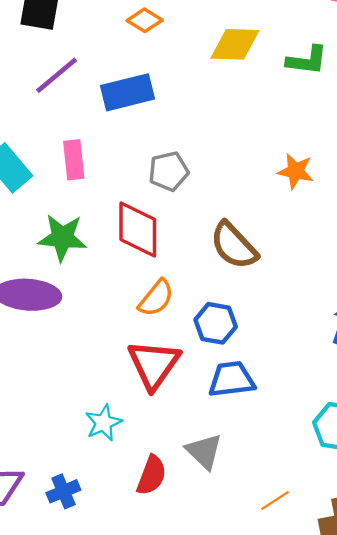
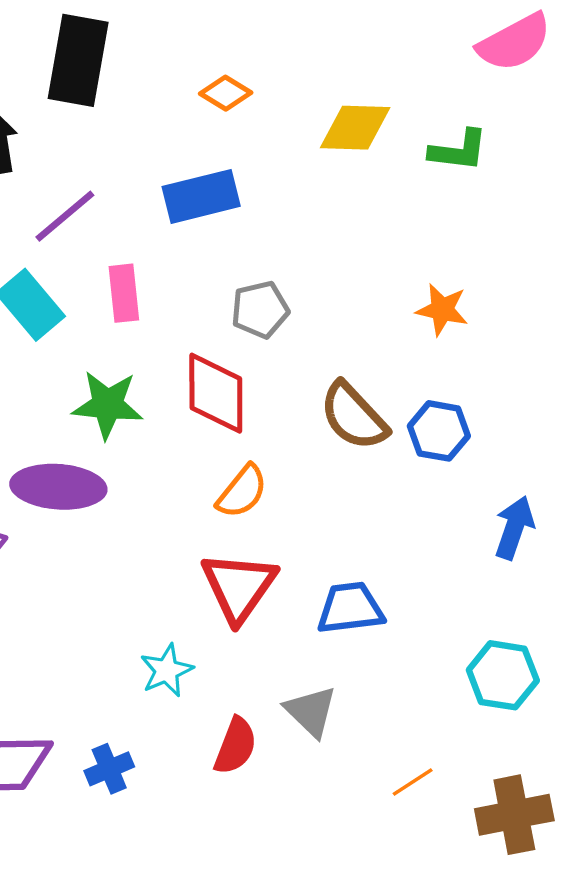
purple line: (57, 75) -> (65, 216), moved
blue hexagon: (216, 323) -> (439, 431), moved

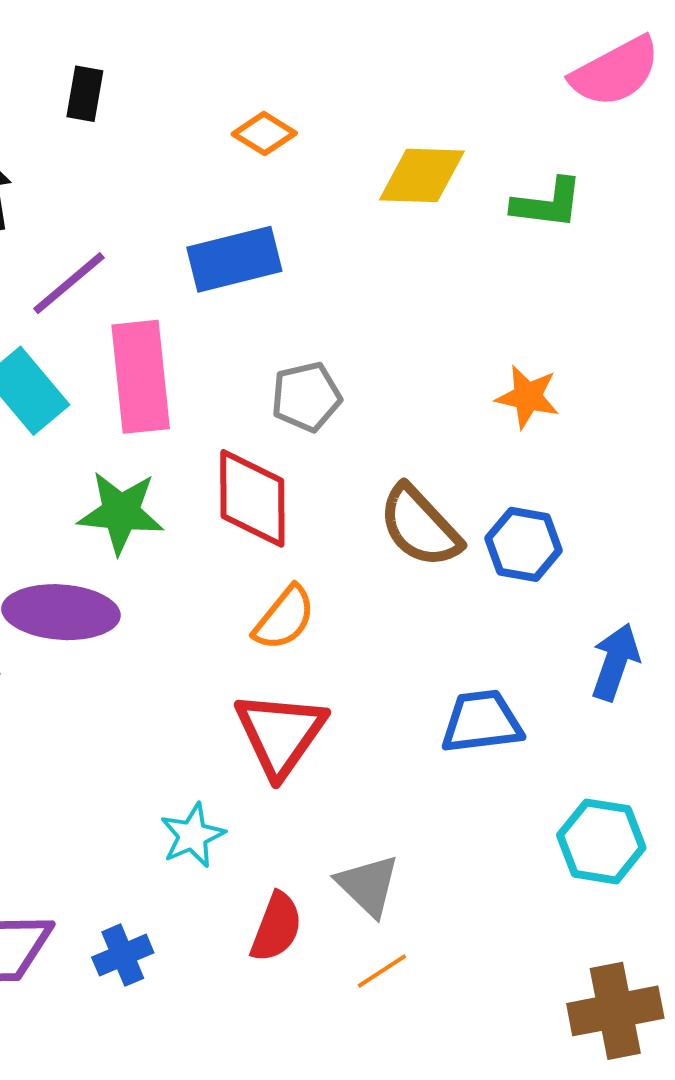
black rectangle: (78, 60) -> (85, 94), size x0.5
pink rectangle: (124, 293) -> (141, 377), size x1.6
blue trapezoid: (350, 608) -> (482, 722), moved
orange line: (413, 782) -> (382, 971), moved

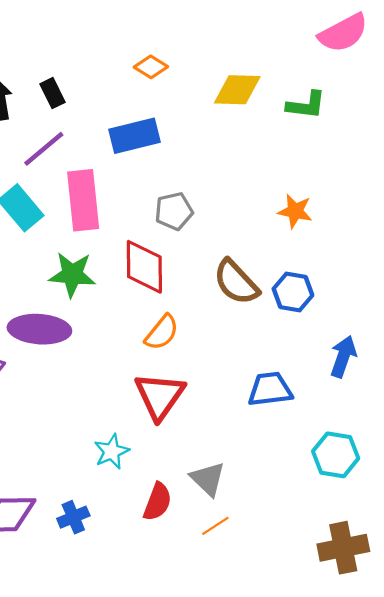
black rectangle: (85, 94) -> (53, 93), moved, turned -36

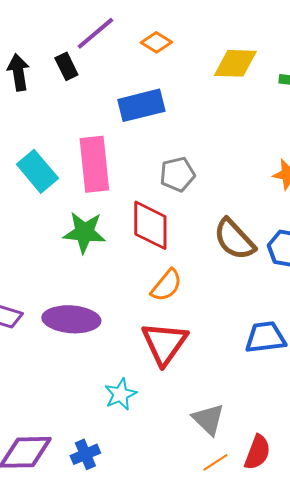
purple line: (44, 149) -> (95, 33), moved
purple ellipse: (39, 329) -> (71, 319), moved
red semicircle: (157, 502) -> (257, 452), moved

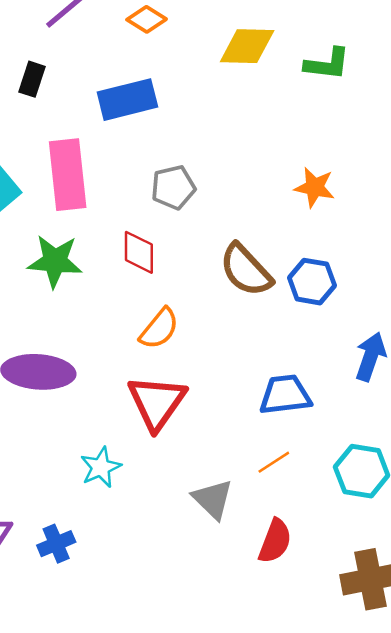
black rectangle: (66, 66) -> (32, 79), moved, turned 44
red diamond: (150, 225) -> (139, 252), size x0.7
orange line: (215, 462) -> (274, 462), moved

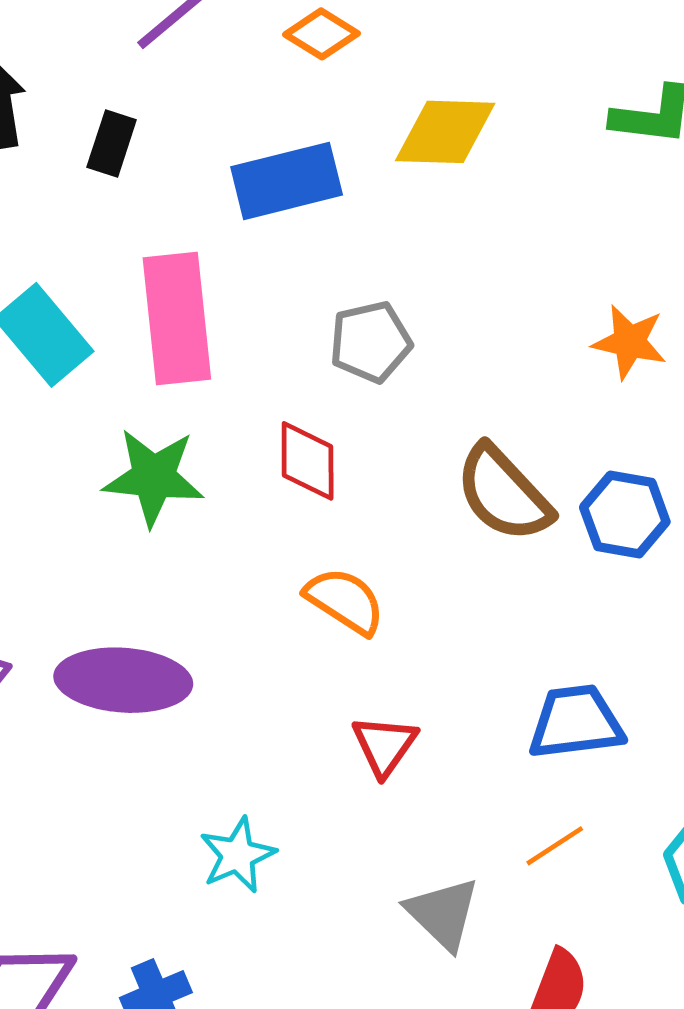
yellow diamond: (247, 46) -> (445, 132), moved
orange semicircle: (159, 329) -> (345, 601), turned -96
red triangle: (157, 402) -> (385, 745), moved, size x0.6

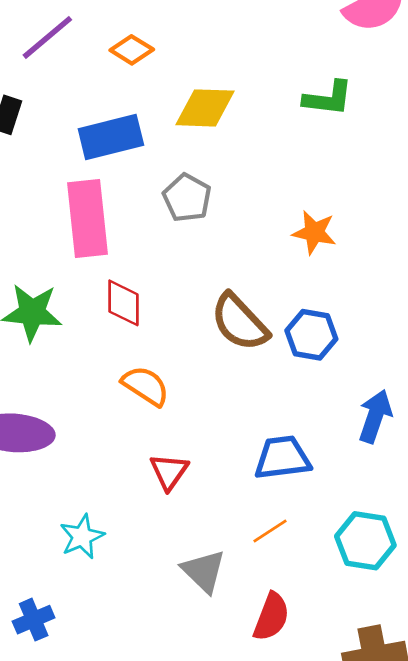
pink rectangle: (177, 319) -> (87, 219), moved
gray pentagon: (371, 342) -> (187, 198), moved, turned -30

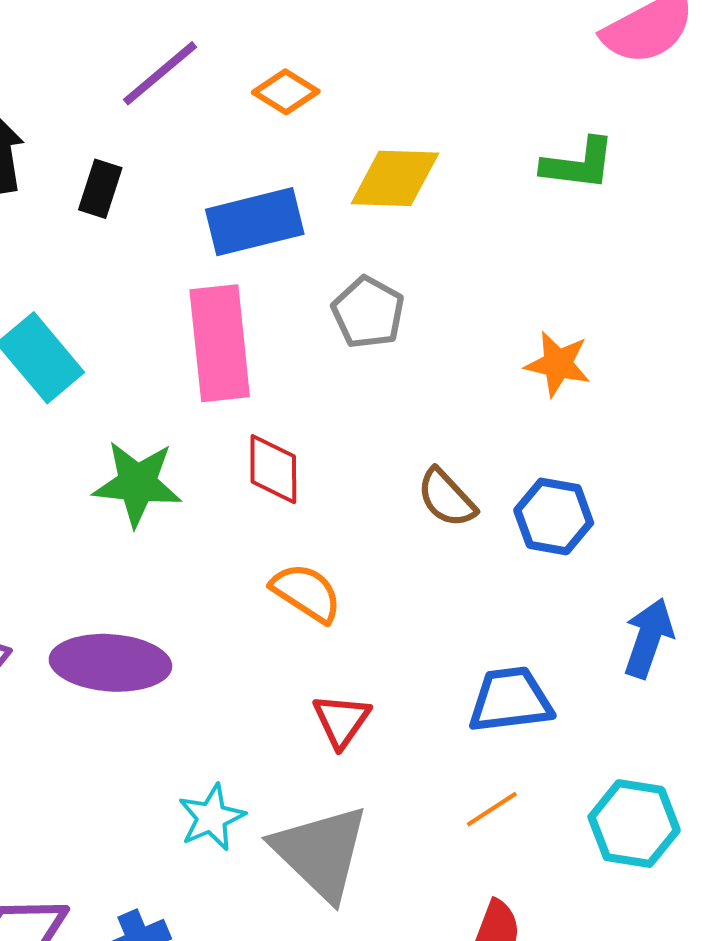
brown semicircle: (240, 322) -> (446, 498), size x0.7
gray triangle: (204, 571) -> (321, 852), moved, size x1.5

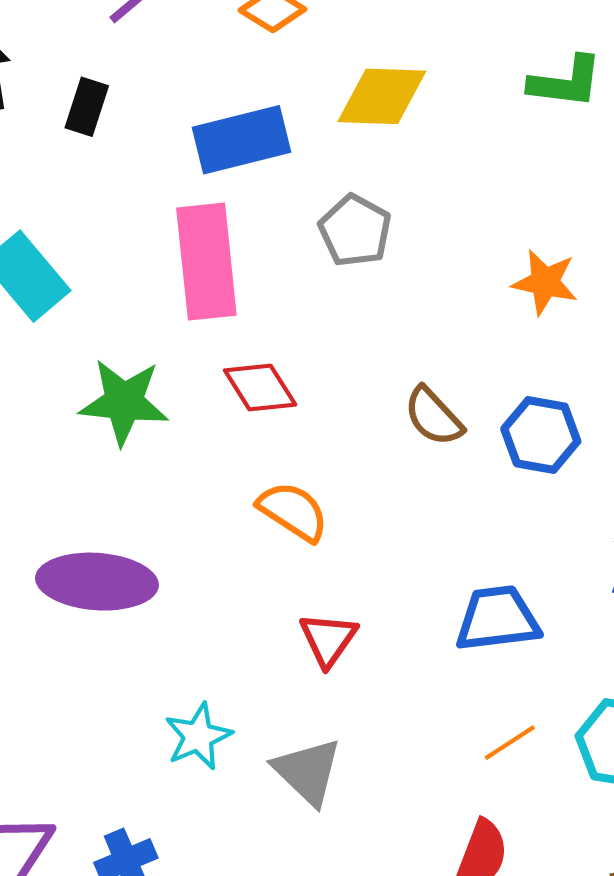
red diamond: (273, 469) -> (260, 388), turned -32
orange line: (492, 809) -> (510, 743), moved
gray triangle: (321, 852) -> (308, 771), size x0.7

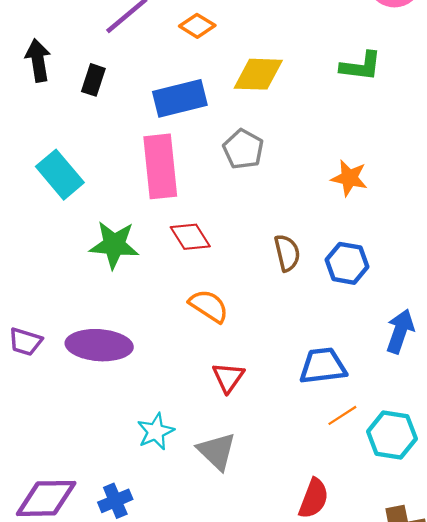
brown semicircle: (433, 416) -> (287, 253), turned -150
orange line: (510, 743) -> (342, 415), moved

